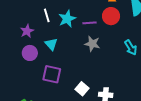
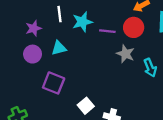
cyan triangle: (51, 44) -> (59, 48), turned 48
gray star: (92, 44) -> (125, 54), moved

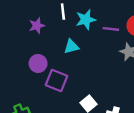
cyan triangle: (59, 48) -> (71, 47), moved
purple circle: (33, 54) -> (38, 63), moved

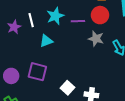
white line: (63, 12) -> (31, 20), moved
purple circle: (38, 63) -> (11, 76), moved

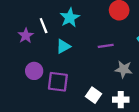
purple line: (78, 21) -> (106, 46), moved
gray star: (96, 39) -> (124, 69), moved
purple circle: (11, 76) -> (34, 71), moved

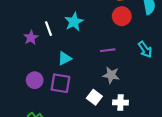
cyan triangle: (63, 46) -> (65, 58), moved
gray star: (124, 69) -> (111, 75), moved
purple circle: (34, 71) -> (35, 80), moved

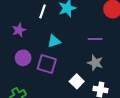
white line: (48, 29) -> (42, 11), turned 32
purple star: (31, 38) -> (19, 30), moved

